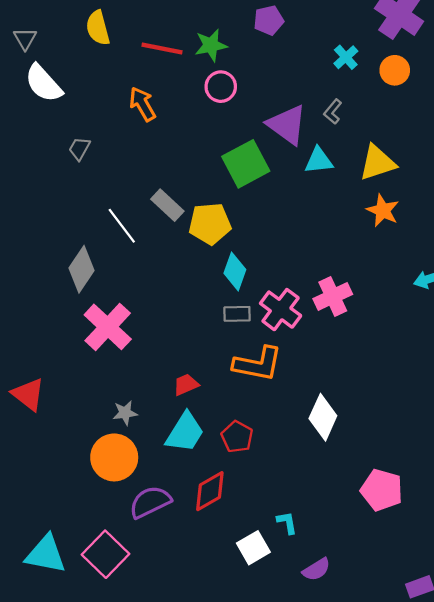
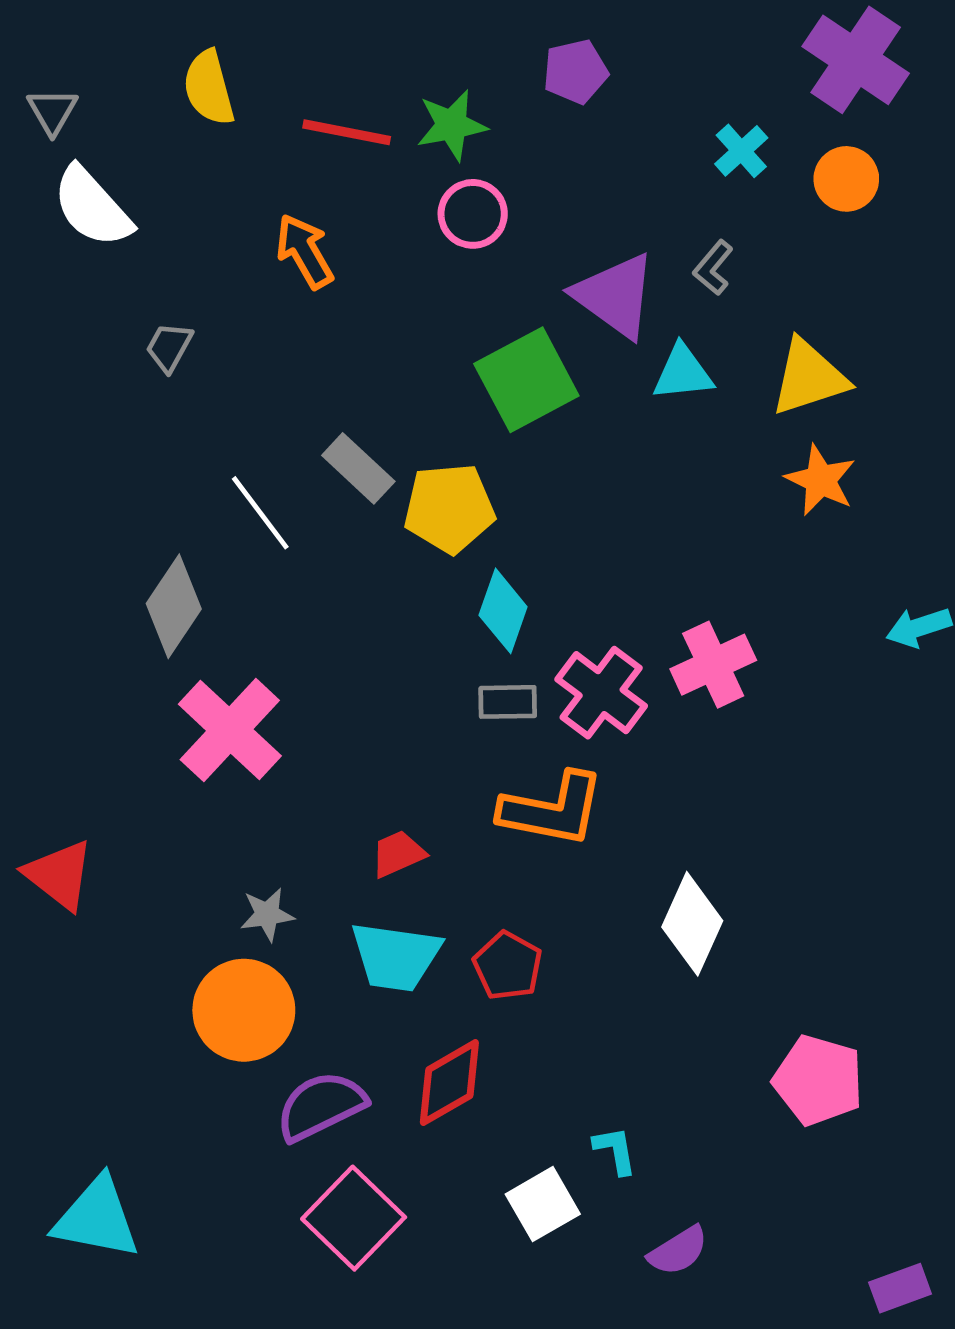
cyan trapezoid: (185, 432) -> (396, 957), turned 66
pink square: (105, 554) -> (354, 1218), moved

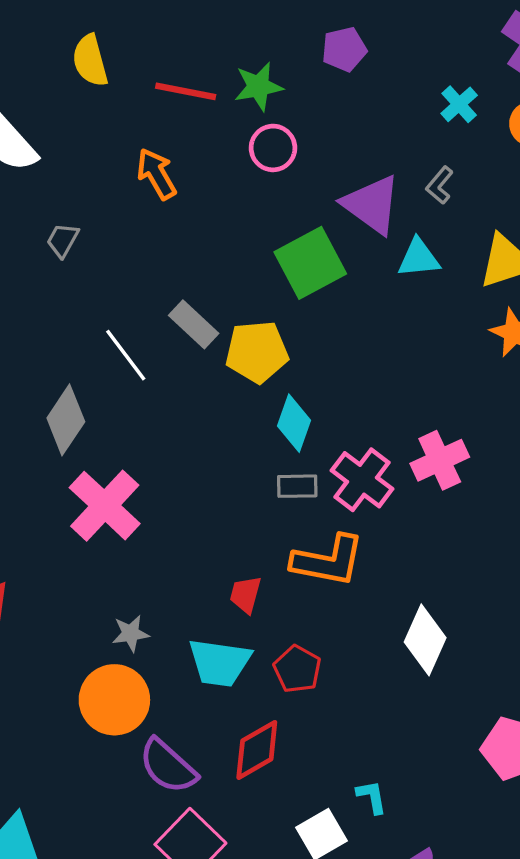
red trapezoid: (398, 854) -> (245, 595), moved, turned -51
purple semicircle: (321, 1106) -> (168, 766), turned -112

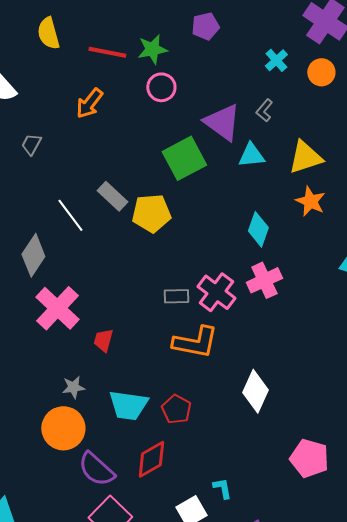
orange arrow: (156, 174) -> (89, 103), turned -112
cyan diamond: (294, 423) -> (258, 229), moved
red trapezoid: (245, 595) -> (103, 340), moved

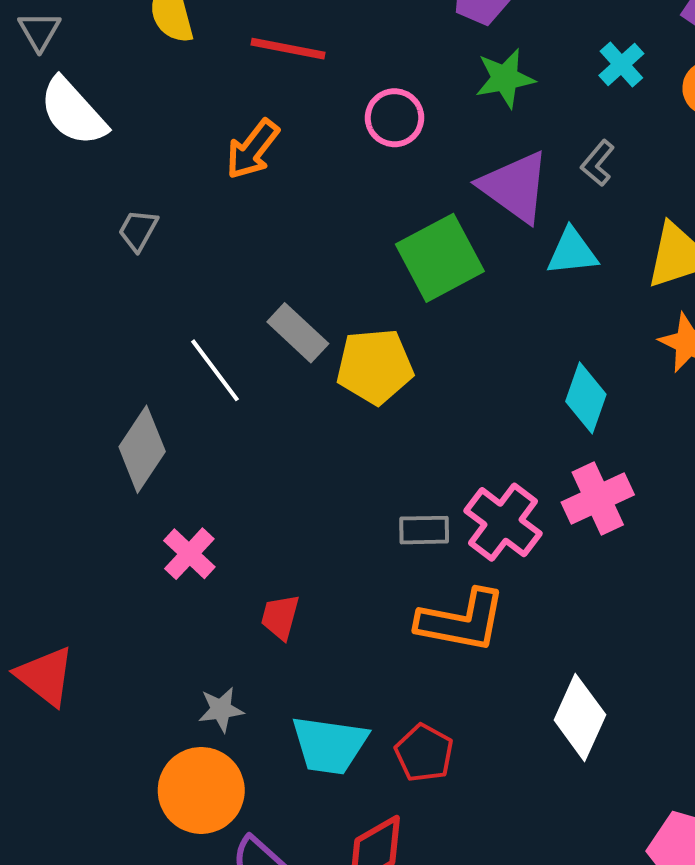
green star: (152, 49) -> (505, 78), moved
pink cross: (57, 308) -> (189, 554), size x0.6

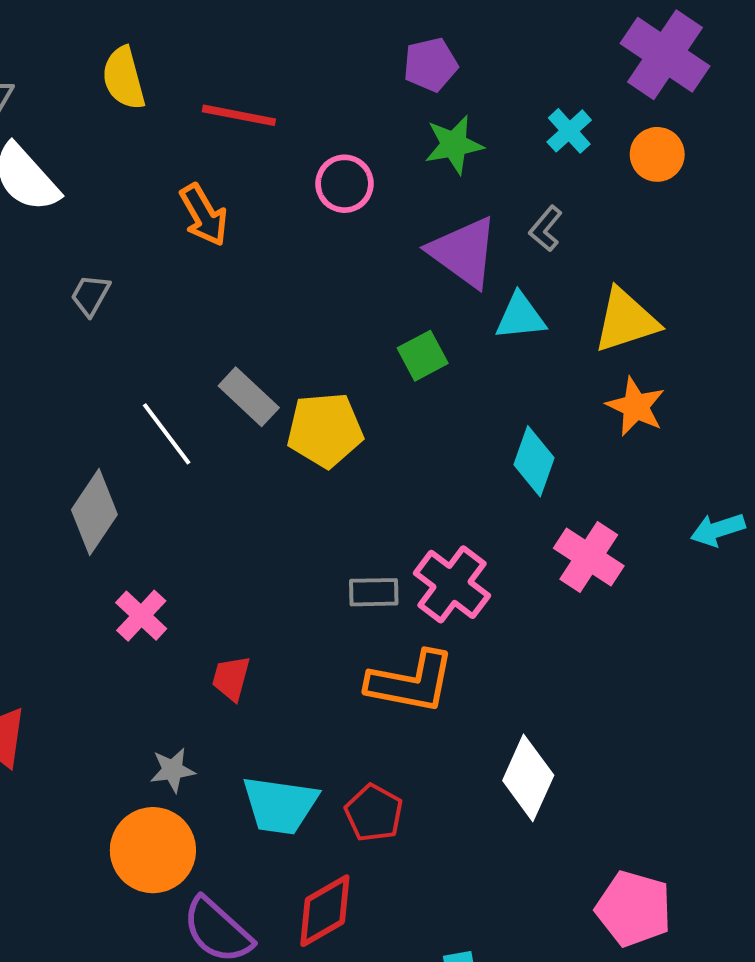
orange arrow: (252, 149) -> (204, 215), turned -68
green square: (440, 258) -> (423, 356), moved, size x0.6
pink cross: (598, 498) -> (589, 557), moved, turned -32

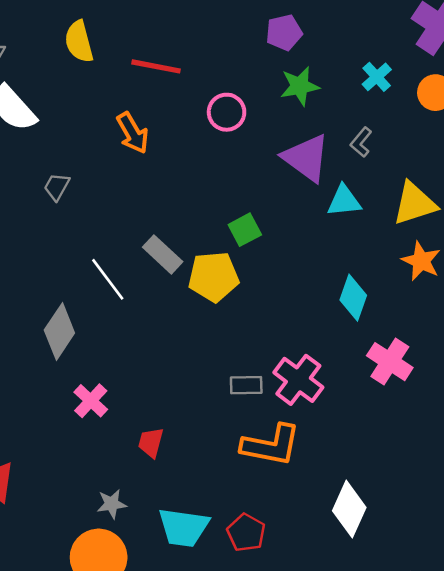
green square: (423, 356) -> (245, 230), moved

